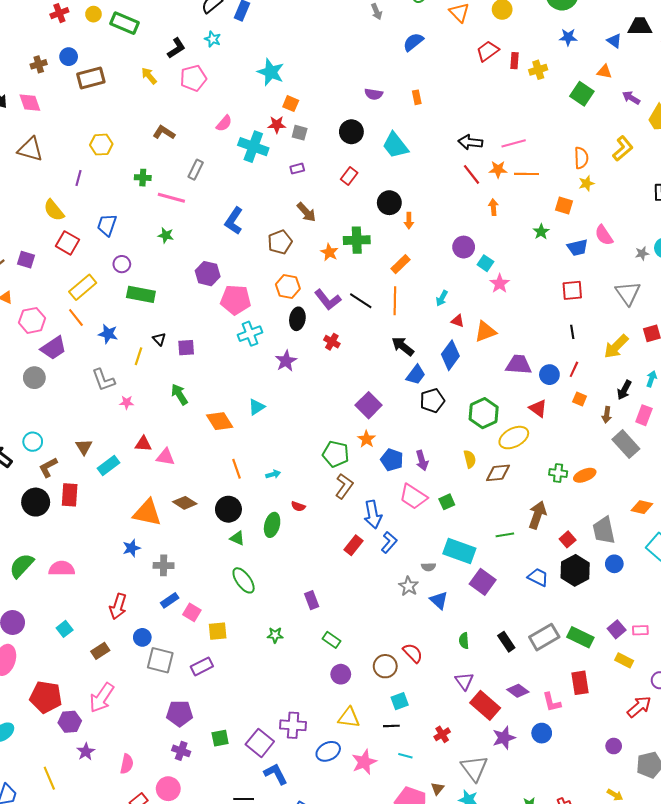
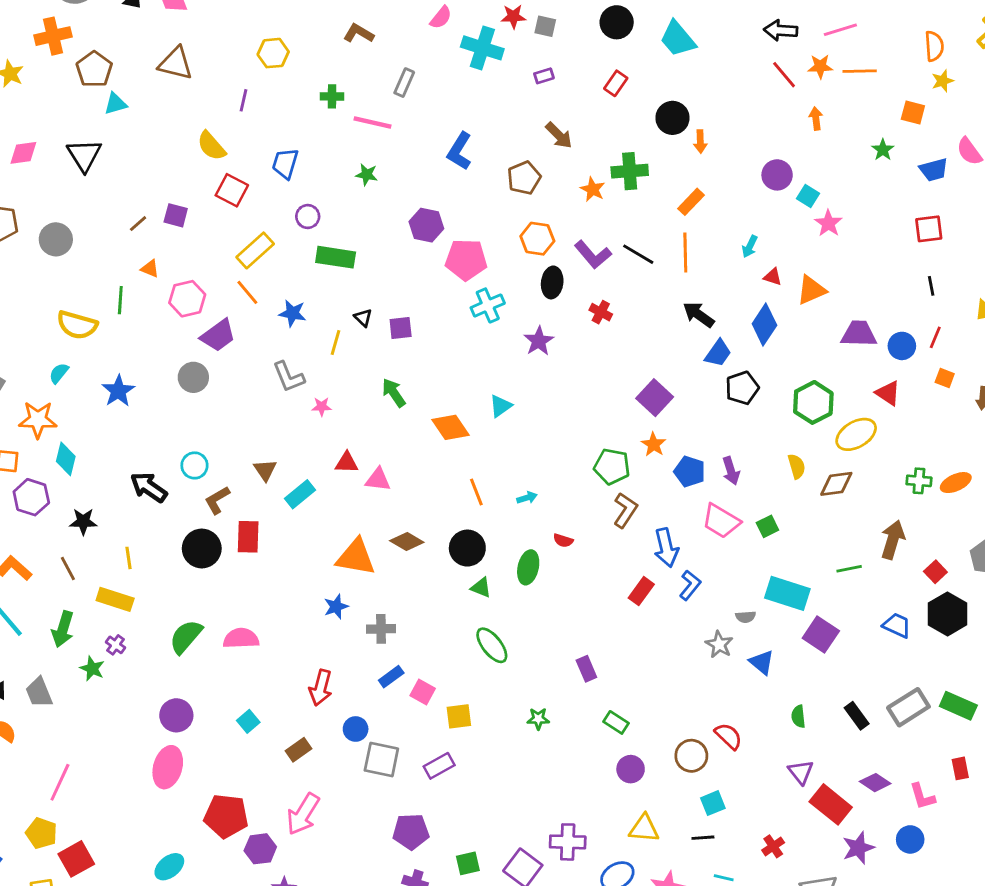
red rectangle: (580, 683) -> (960, 768), size x0.7

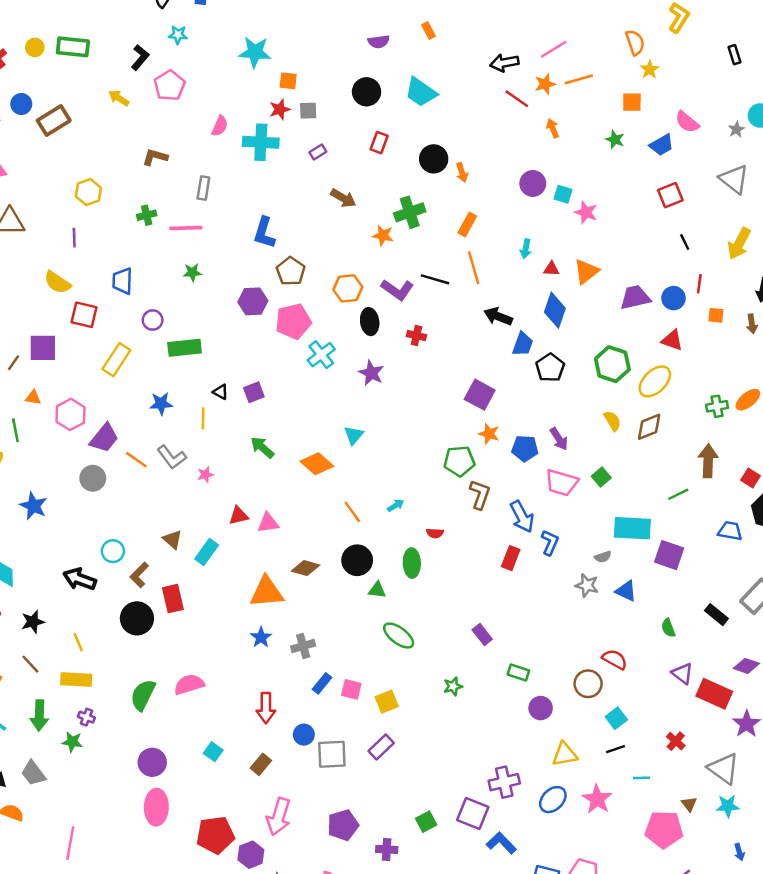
brown pentagon: (524, 178) -> (291, 271), moved
purple square: (176, 215) -> (43, 348), size x1.4
orange line: (247, 292) -> (136, 460), moved
purple pentagon: (411, 832) -> (343, 825), moved

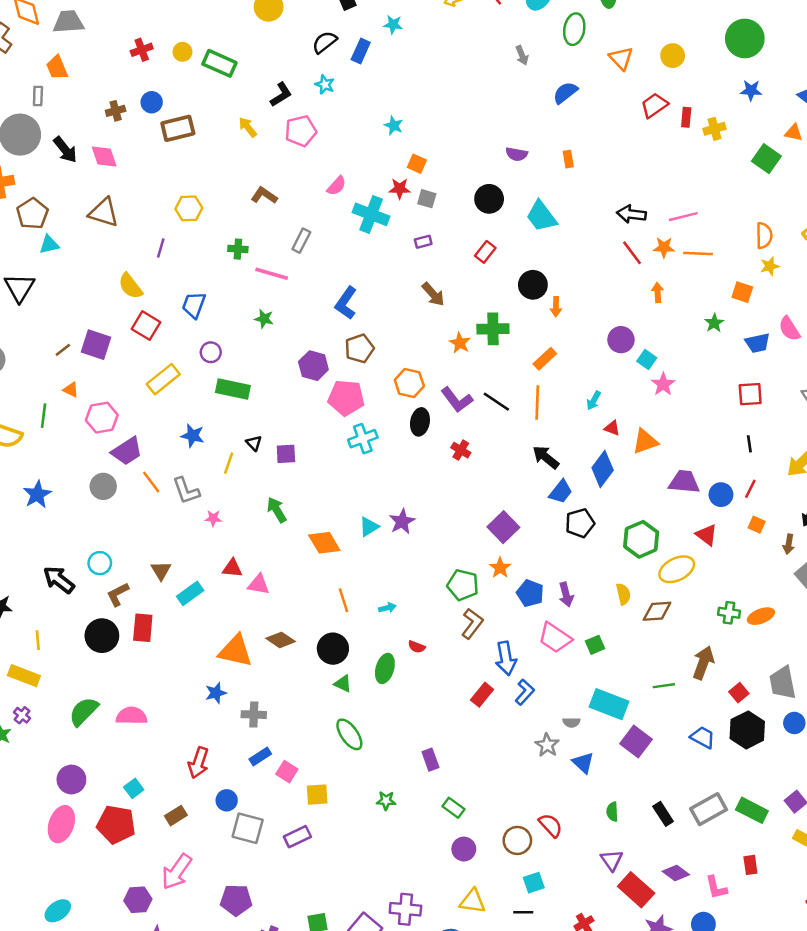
cyan star: (255, 52) -> (394, 125), size x0.6
purple star: (371, 373) -> (402, 521), moved
red pentagon: (215, 835) -> (116, 824), moved

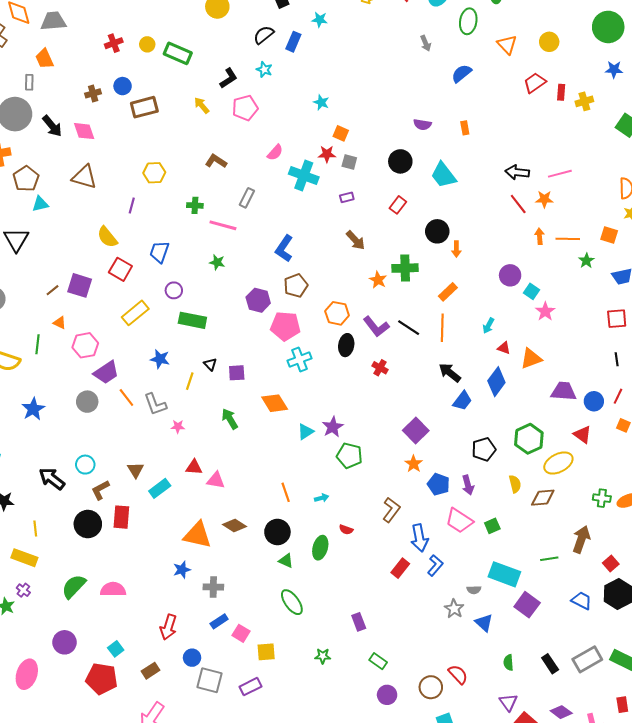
orange line: (698, 253) -> (568, 239), moved
black pentagon: (580, 523) -> (484, 449), moved
orange diamond: (324, 543) -> (275, 403), moved
green pentagon: (463, 585) -> (349, 456), moved
pink ellipse: (61, 824) -> (27, 674), moved

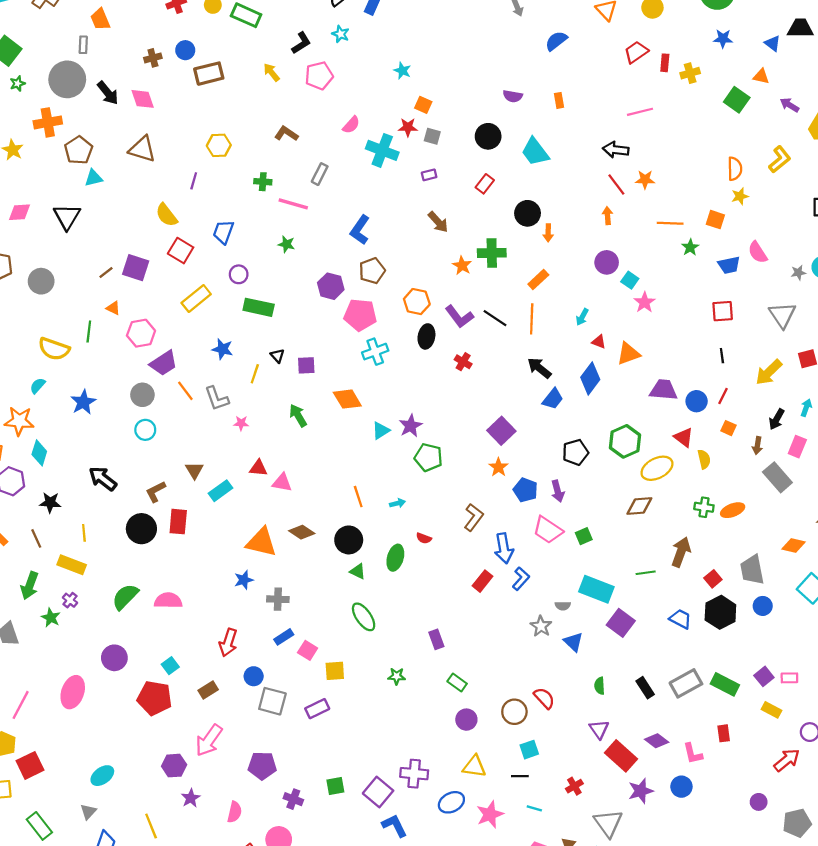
pink line: (560, 174) -> (640, 112), moved
orange arrow: (540, 236) -> (608, 216), moved
cyan circle: (85, 465) -> (145, 430), moved
yellow semicircle: (515, 484) -> (704, 459), moved

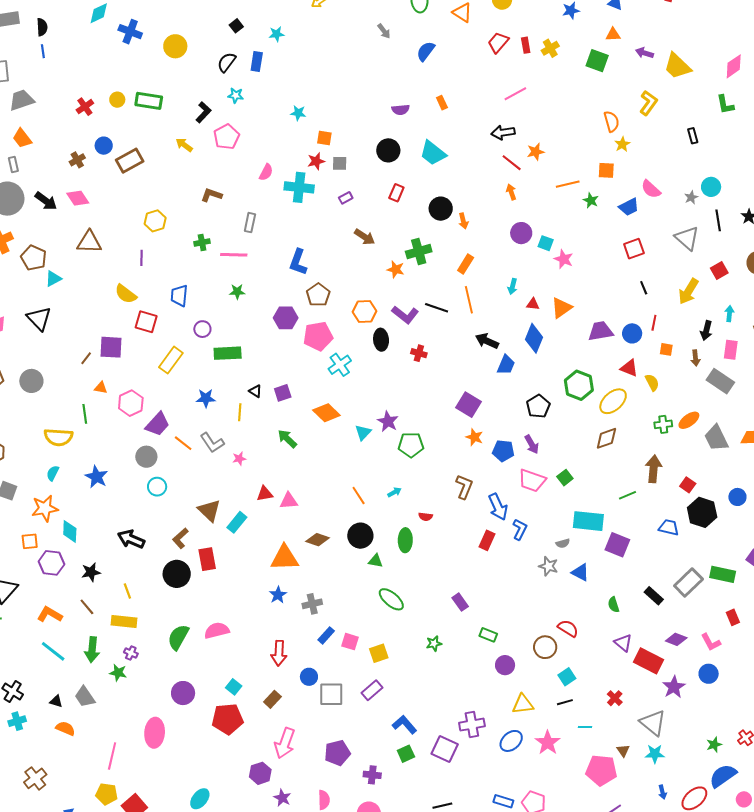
brown triangle: (194, 470) -> (209, 511), size x1.4
gray trapezoid: (752, 570) -> (716, 438), moved
blue L-shape: (395, 826) -> (404, 725), moved

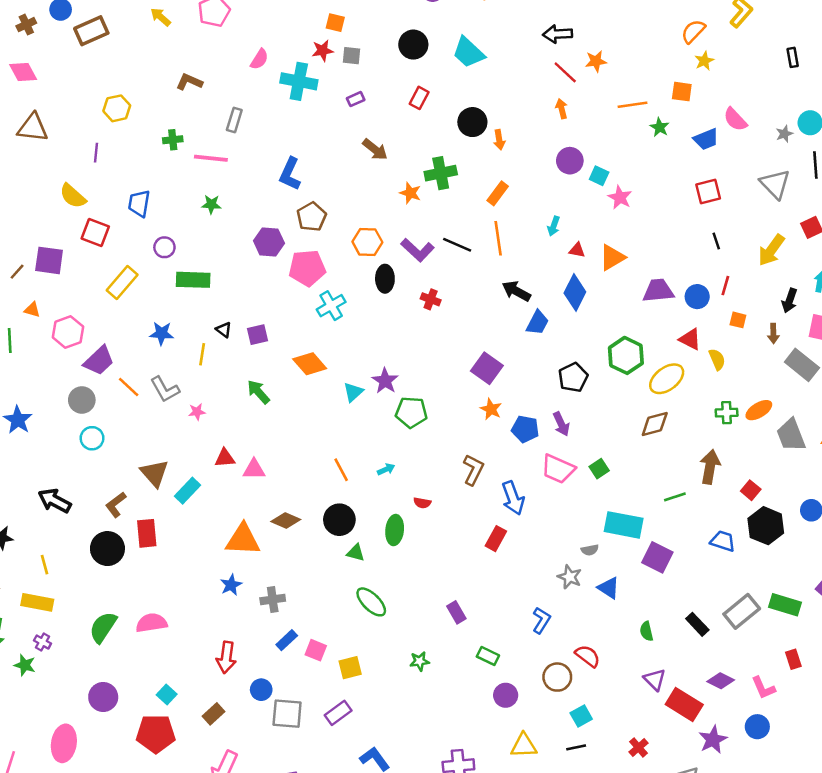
orange semicircle: (611, 121) -> (693, 31), turned -125
blue L-shape: (520, 529) -> (541, 620), moved

